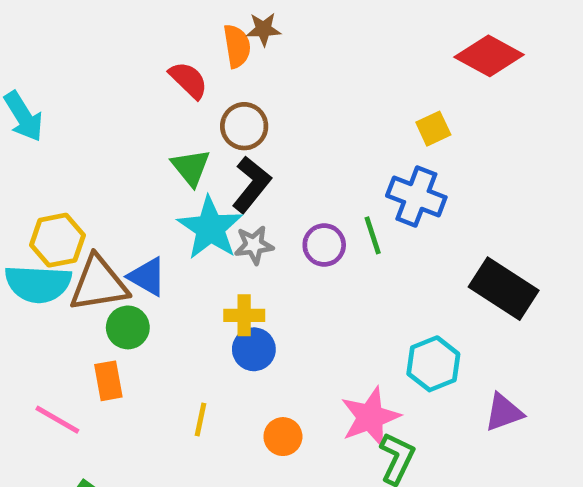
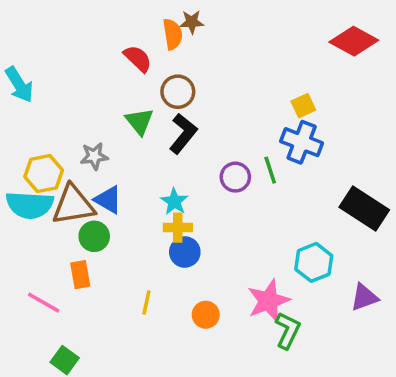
yellow square: (433, 129) -> (303, 106), moved
cyan star: (210, 228) -> (174, 201), moved, size x0.6
gray star: (254, 245) -> (94, 156), moved

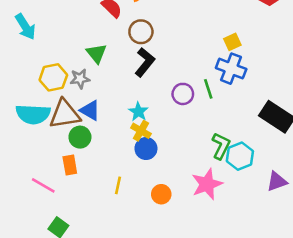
green triangle: (140, 121) -> (96, 53), moved
yellow hexagon: (44, 174) -> (53, 77), moved
yellow cross: (178, 228) -> (141, 131), turned 30
green L-shape: (288, 330) -> (221, 146), moved

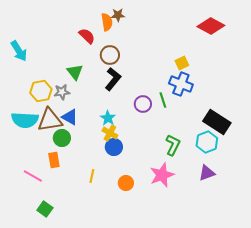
cyan hexagon: (240, 156) -> (207, 142), moved
purple triangle: (277, 182) -> (207, 173), moved

